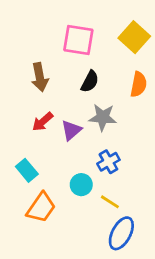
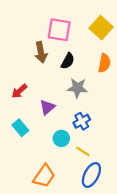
brown arrow: (40, 77) -> (41, 52), moved
red arrow: (43, 122) -> (19, 91), moved
purple triangle: (71, 130) -> (47, 107), moved
orange trapezoid: (41, 208) -> (44, 176), moved

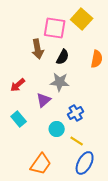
yellow square: (101, 28) -> (82, 19), moved
gray star: (77, 88) -> (60, 82), moved

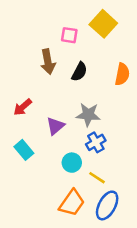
pink square: (55, 28) -> (69, 35), size x0.6
gray star: (60, 82) -> (88, 115), moved
orange trapezoid: (41, 164) -> (72, 203), moved

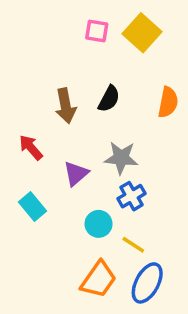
pink square: (69, 35) -> (97, 31), moved
brown arrow: (48, 62) -> (66, 106), moved
red arrow: (23, 107) -> (31, 147), turned 90

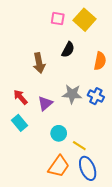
black semicircle: (109, 99) -> (68, 50), moved
red arrow: (31, 147) -> (20, 97), moved
blue cross: (132, 196) -> (96, 96), moved, turned -35
blue ellipse: (147, 283) -> (88, 168), turned -50

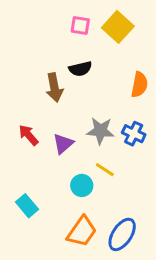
black semicircle: (68, 50) -> (80, 69), moved, turned 49
cyan rectangle: (19, 123) -> (27, 206), moved
yellow line: (79, 146) -> (105, 170), moved
blue ellipse: (88, 168) -> (122, 234), turned 55

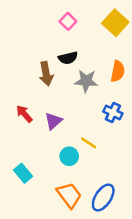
pink square: (80, 26) -> (68, 21), turned 35
yellow square: (118, 27) -> (115, 23), moved
gray star: (100, 131) -> (86, 81), moved
orange trapezoid: (82, 232) -> (69, 195), turned -72

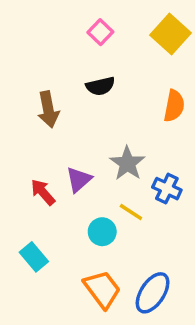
brown arrow: (46, 74) -> (48, 109), moved
gray star: (86, 81) -> (127, 163), moved, turned 30
blue cross: (113, 113) -> (167, 189), moved
red arrow: (24, 114) -> (43, 192), moved

